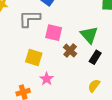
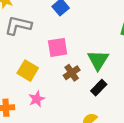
gray L-shape: (29, 19) -> (18, 25), moved
pink square: (54, 33) -> (58, 47), turned -36

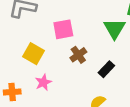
green triangle: (98, 60) -> (114, 29), moved

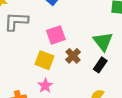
green triangle: (114, 29) -> (103, 41), moved
yellow square: (33, 54) -> (44, 60), moved

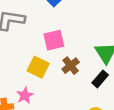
pink star: (45, 86) -> (25, 95), moved

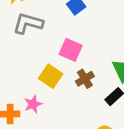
pink square: (54, 40) -> (71, 50), turned 30

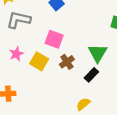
pink star: (33, 104) -> (16, 54), moved

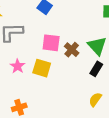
brown cross: (67, 62) -> (72, 50), moved

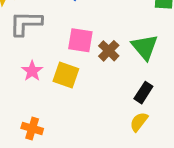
black rectangle: (96, 69) -> (143, 93), moved
orange cross: (19, 107) -> (32, 128), turned 32

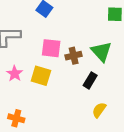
brown cross: (109, 51) -> (74, 56), turned 35
black rectangle: (143, 93) -> (90, 80), moved

